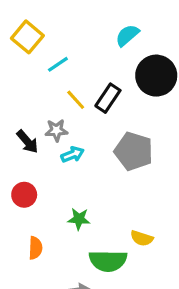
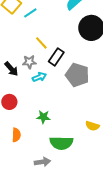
cyan line: (58, 64) -> (30, 13), moved
black rectangle: (108, 98) -> (56, 57), moved
yellow semicircle: (142, 238) -> (92, 126), moved

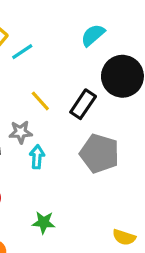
black rectangle: (56, 57) -> (83, 104), moved
cyan arrow: (39, 77) -> (37, 157), turned -64

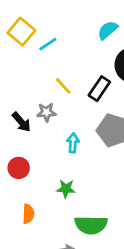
cyan arrow: (37, 157) -> (73, 143), moved

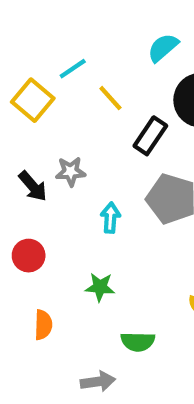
yellow square: (21, 32) -> (33, 100), moved
yellow line: (63, 86) -> (110, 98), moved
green semicircle: (91, 225) -> (138, 342), size x0.7

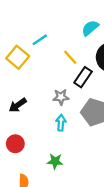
yellow line: (110, 98) -> (70, 57), moved
gray star: (71, 172) -> (61, 97), moved
black arrow: (33, 186) -> (18, 105), turned 96

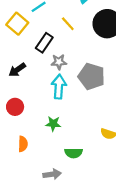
black rectangle: (83, 77) -> (44, 43), moved
cyan arrow: (61, 123) -> (59, 87), size x1.5

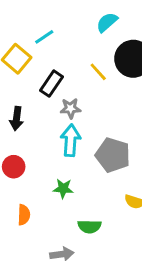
yellow line: (68, 24) -> (98, 72), moved
black arrow: (17, 70) -> (17, 119), turned -48
gray pentagon: (91, 76) -> (113, 155), moved

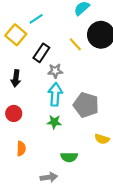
green star: (63, 189) -> (54, 122), moved

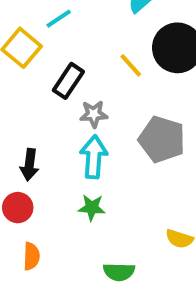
black arrow: (16, 78) -> (29, 165), moved
gray pentagon: (86, 105) -> (162, 139), moved
red circle: (14, 113) -> (18, 208), moved

